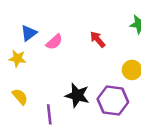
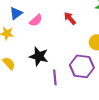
black star: (77, 95) -> (39, 56), moved
purple line: (49, 114) -> (55, 77), moved

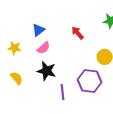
blue triangle: (16, 13) -> (39, 30), moved
pink semicircle: (36, 20) -> (44, 48), moved

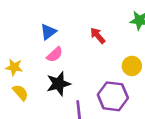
yellow star: (14, 48) -> (14, 67), moved
black star: (47, 71) -> (58, 84), turned -30

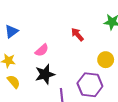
blue triangle: (48, 32) -> (11, 31), moved

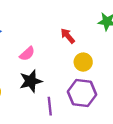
yellow circle: (106, 60) -> (83, 62), moved

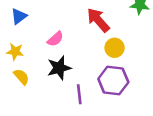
red arrow: (68, 36) -> (98, 20), size x1.5

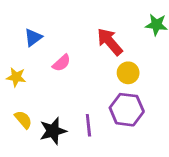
blue triangle: (19, 16) -> (33, 37), moved
black star: (59, 68) -> (53, 131), moved
yellow semicircle: (21, 77) -> (23, 120), moved

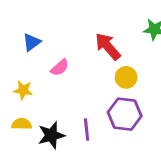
yellow star: (16, 77) -> (23, 90), moved
yellow semicircle: (23, 120) -> (22, 124), turned -48

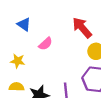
blue triangle: (32, 42) -> (24, 24), turned -48

